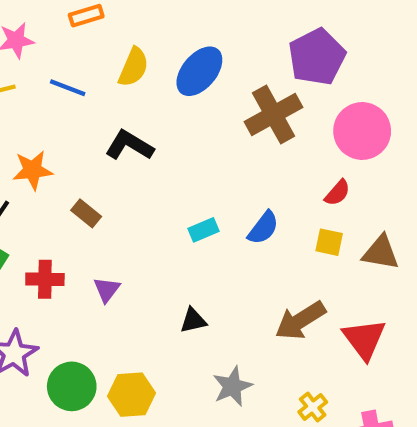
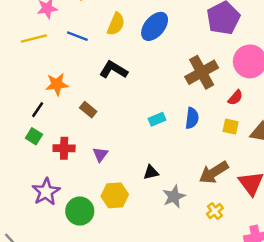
brown cross: (274, 115) -> (202, 72), moved
blue semicircle: (263, 228) -> (192, 118), turned -30
gray star: (232, 386) -> (174, 197), moved
yellow hexagon: (131, 395) -> (115, 195), moved
yellow cross: (313, 407) -> (215, 211), moved

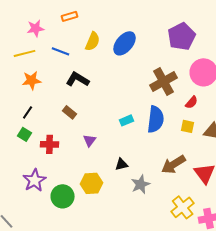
black L-shape: (114, 70) -> (78, 79), moved
orange star: (57, 84) -> (32, 80), moved
blue semicircle: (192, 118) -> (156, 119), size x1.5
purple triangle: (100, 154) -> (90, 140), moved
yellow cross: (215, 211) -> (183, 207), moved, size x1.6

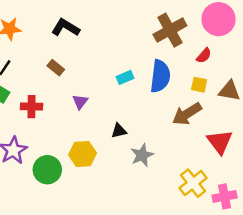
brown arrow: (174, 164) -> (187, 114), moved

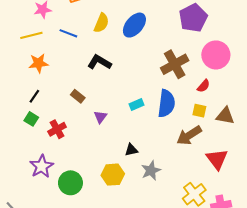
black L-shape: (65, 28) -> (99, 62), moved
purple triangle: (80, 102) -> (100, 117), moved
red cross: (31, 107) -> (57, 129), turned -30
yellow hexagon: (82, 154) -> (113, 175), moved

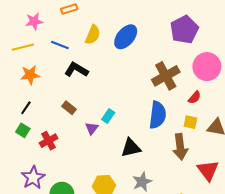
black L-shape: (99, 62) -> (76, 70), moved
cyan rectangle: (136, 104) -> (108, 116), moved, turned -32
brown arrow: (189, 135) -> (180, 147), turned -65
black triangle: (131, 150) -> (131, 148), moved, size x1.5

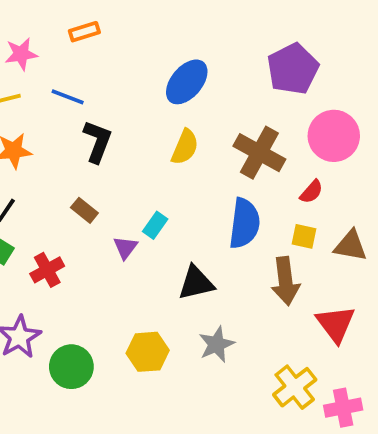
yellow semicircle: (93, 35) -> (185, 147), moved
black L-shape: (76, 70) -> (97, 141), turned 80
brown cross: (166, 76) -> (259, 153), turned -32

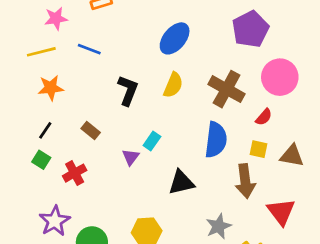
black L-shape: (97, 141) -> (128, 90), moved
brown rectangle: (84, 210) -> (91, 130), moved
gray star: (217, 344) -> (219, 226), moved

